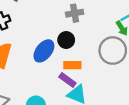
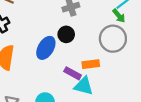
orange rectangle: (72, 65) -> (91, 64), moved

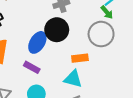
black circle: (66, 34) -> (57, 30), size x1.5
purple rectangle: (73, 73) -> (32, 67), moved

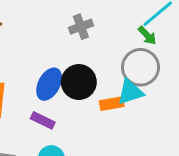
black circle: (57, 30) -> (79, 82), moved
cyan triangle: (73, 79) -> (130, 92), moved, turned -30

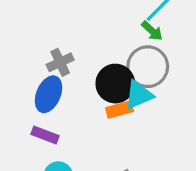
gray cross: (81, 27) -> (60, 62), moved
black circle: (79, 82) -> (115, 84), moved

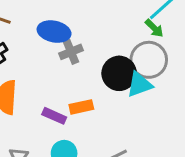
blue ellipse: (48, 94) -> (54, 32), moved, turned 76
orange rectangle: (120, 110) -> (81, 107), moved

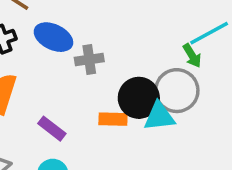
blue ellipse: (54, 32) -> (53, 37), moved
orange rectangle: (81, 107) -> (113, 119), moved

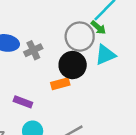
gray circle: (177, 91) -> (80, 37), moved
cyan triangle: (159, 116) -> (105, 55), moved

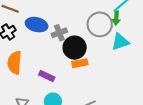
green arrow: (98, 27) -> (116, 18), turned 48
black circle: (73, 65) -> (75, 48), moved

